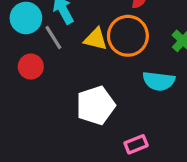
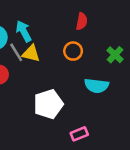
orange circle: (128, 36) -> (73, 51), size x0.6
yellow triangle: (96, 39) -> (31, 54), moved

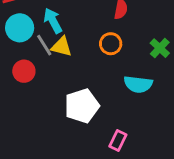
pink rectangle: (79, 134) -> (118, 141), turned -42

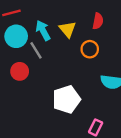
yellow triangle: (62, 47) -> (68, 29), moved, turned 36

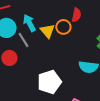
yellow triangle: (68, 29) -> (47, 31), moved
orange circle: (90, 49) -> (63, 27), moved

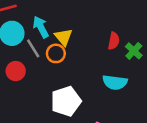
red semicircle: (76, 15) -> (114, 41), moved
orange circle: (63, 27) -> (56, 53), moved

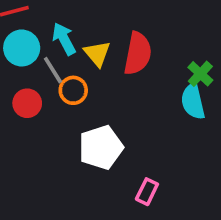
red semicircle: (114, 41) -> (138, 54), moved, size x1.6
orange circle: (56, 53) -> (73, 90), moved
cyan semicircle: (115, 82) -> (193, 101), moved, turned 70

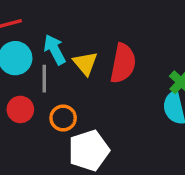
gray line: (53, 70) -> (44, 79), turned 32
orange circle: (73, 90) -> (63, 118), moved

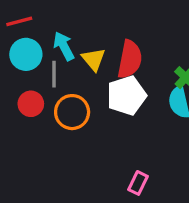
orange circle: (63, 118) -> (72, 112), size x1.4
white pentagon: (89, 150) -> (126, 96), moved

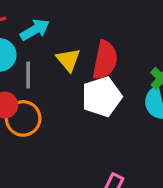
cyan arrow: (64, 46) -> (35, 30), moved, turned 88
orange circle: (72, 112) -> (23, 118), moved

